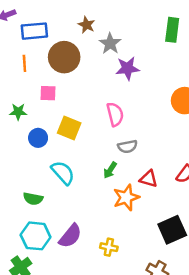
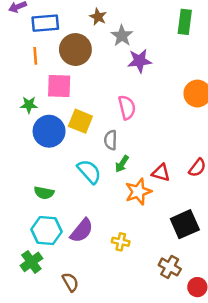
pink square: (48, 93) -> (59, 86), size x1.5
blue circle: (38, 138) -> (49, 131), size x1.6
gray semicircle: (127, 147) -> (111, 140), moved, turned 102
cyan semicircle: (63, 173) -> (89, 171), moved

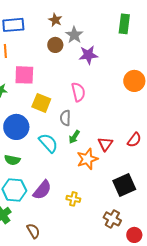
brown circle: (75, 50) -> (55, 45), moved, size x0.6
blue circle: (49, 131) -> (16, 127), moved
red triangle: (161, 173) -> (105, 144), turned 49

